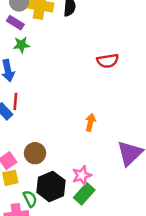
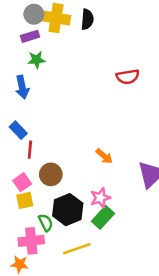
purple rectangle: (15, 23) -> (30, 36), turned -49
red line: (15, 101) -> (30, 150), moved
orange arrow: (90, 122) -> (104, 156), moved, turned 119

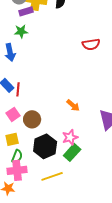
purple rectangle: (30, 36) -> (26, 11), moved
red line: (30, 150) -> (18, 89), moved
pink square: (22, 182) -> (13, 114), moved
green semicircle: (46, 223) -> (17, 156), moved, turned 48

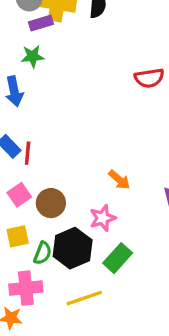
pink star: (70, 137) -> (103, 218), moved
green semicircle: (17, 156) -> (43, 253), moved

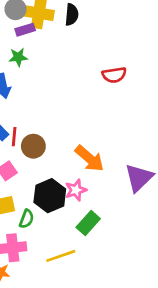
orange arrow: (119, 180) -> (90, 159), size x1.6
brown circle: (51, 203) -> (33, 146), moved
black hexagon: (73, 248) -> (50, 196), moved

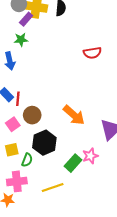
purple rectangle: (25, 30) -> (26, 19), turned -32
brown circle: (33, 146) -> (32, 115), moved
pink star: (76, 190) -> (90, 156), moved

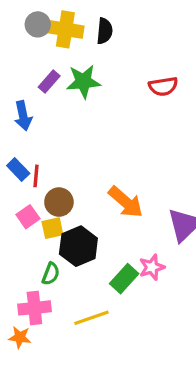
purple rectangle: (26, 19) -> (49, 81), moved
green star: (21, 40) -> (83, 81), moved, size x1.5
red semicircle: (92, 53) -> (163, 86), moved
yellow square: (12, 150) -> (52, 228), moved

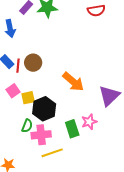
brown circle: (59, 202) -> (33, 63), moved
green rectangle: (124, 279) -> (72, 129), turned -60
pink cross: (34, 308) -> (41, 135), moved

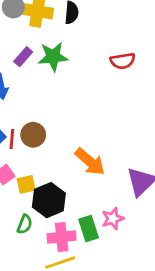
pink cross: (41, 135) -> (62, 237), moved

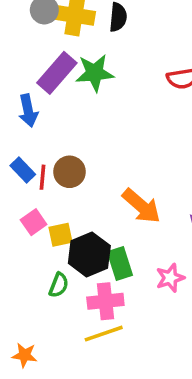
purple rectangle: (23, 57) -> (57, 73), size x1.6
green rectangle: (89, 228) -> (120, 263), moved

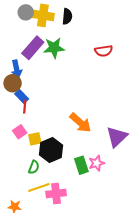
blue rectangle: (23, 170) -> (22, 96), moved
brown circle: (69, 172) -> (13, 83), moved
green rectangle: (120, 263) -> (81, 165), moved
pink cross: (105, 301) -> (56, 194), moved
yellow line: (104, 334) -> (39, 187), moved

